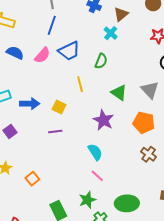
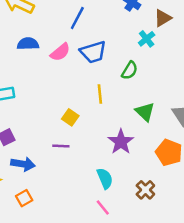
blue semicircle: (15, 53) -> (28, 44), turned -36
blue arrow: (30, 104) -> (23, 164), moved
brown cross: (149, 154) -> (145, 190), moved

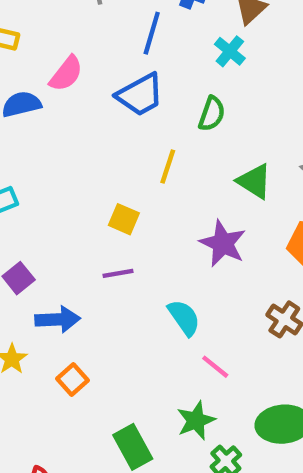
blue line: (77, 18) -> (152, 33), moved
pink semicircle: (60, 52) -> (66, 74), moved
yellow line: (100, 94) -> (168, 166), turned 36
cyan semicircle: (105, 178) -> (184, 318), moved

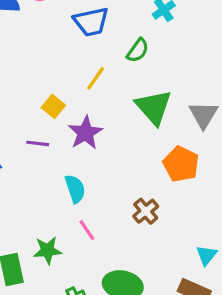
green triangle: (254, 181) -> (154, 107), size x1.4
purple star: (223, 243) -> (85, 133), moved
green star: (196, 420) -> (47, 250), moved

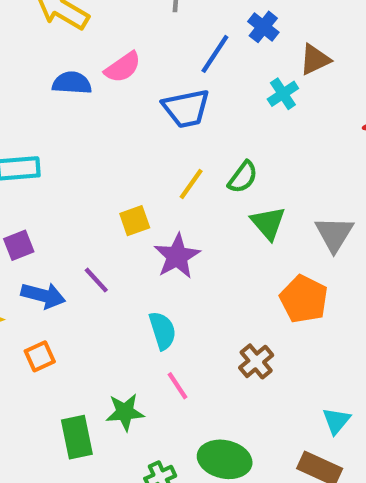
green semicircle: (138, 50) -> (243, 177), moved
yellow square: (53, 106) -> (135, 221), turned 30
green triangle: (154, 107) -> (268, 223), size x0.7
purple line: (38, 143) -> (96, 280), moved, turned 40

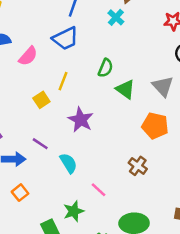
pink semicircle: (123, 67) -> (28, 56), moved
yellow line: (191, 184) -> (63, 81), moved
yellow square: (135, 221) -> (41, 100), moved
cyan semicircle: (163, 331) -> (68, 163), moved

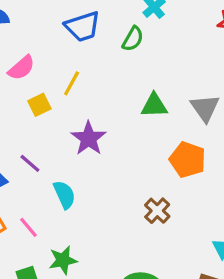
pink semicircle: (28, 56) -> (21, 68), moved
green semicircle: (105, 68) -> (133, 39), moved
green triangle: (125, 89) -> (154, 106), turned -45
pink line: (99, 190) -> (28, 227), moved

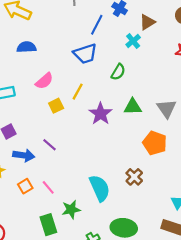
green semicircle: (133, 39) -> (118, 72), moved
purple star: (89, 138) -> (101, 114), moved
cyan semicircle: (64, 195) -> (100, 188), moved, size x1.4

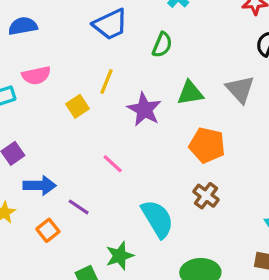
pink semicircle: (44, 81) -> (36, 75), moved, turned 36
orange pentagon: (155, 143) -> (207, 145), moved
purple line: (49, 145) -> (79, 207), moved
pink line: (48, 187) -> (113, 164), moved

